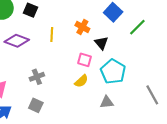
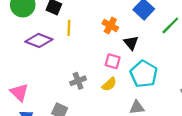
yellow line: (52, 34) -> (69, 28), moved
gray cross: (37, 77) -> (78, 81), moved

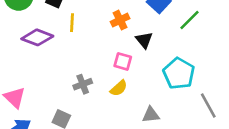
orange cross: (110, 25) -> (120, 20), turned 35
cyan pentagon: (144, 74) -> (179, 73), moved

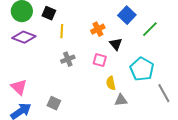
purple diamond: (37, 37) -> (24, 37), moved
gray cross: (83, 84) -> (68, 59), moved
yellow semicircle: (119, 88) -> (111, 83), moved, turned 120

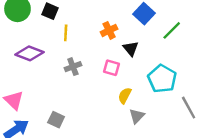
purple diamond: (24, 37) -> (30, 53), moved
yellow semicircle: (111, 83) -> (125, 96), turned 40
gray triangle: (121, 100) -> (137, 116), turned -40

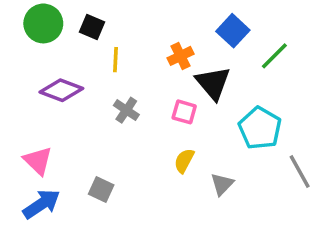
black triangle: (131, 49) -> (213, 83), size x1.5
gray cross: (73, 67) -> (126, 110), turned -35
yellow semicircle: (125, 96) -> (184, 161), moved

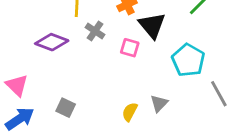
purple diamond: (61, 90) -> (52, 42), moved
gray cross: (126, 110) -> (95, 31), moved
yellow semicircle: (184, 161) -> (130, 112), moved

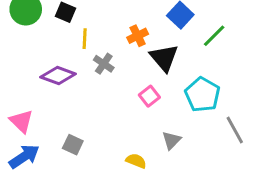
pink square: (130, 48) -> (149, 96), moved, turned 36
yellow semicircle: (130, 112) -> (136, 161), moved, turned 84

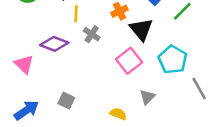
pink square: (149, 96) -> (129, 61), size x1.5
pink triangle: (21, 121) -> (24, 64), moved

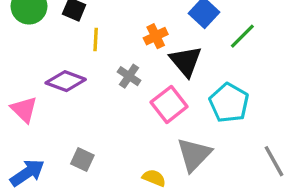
gray cross: (92, 34) -> (129, 76), moved
gray line: (199, 88) -> (274, 161), moved
gray triangle: (147, 97) -> (194, 154), size x1.6

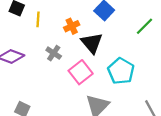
green line: (242, 36) -> (145, 26), moved
yellow line: (96, 39) -> (38, 19), moved

